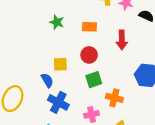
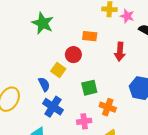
green star: (57, 22) -> (43, 23), moved, size x1.5
red circle: (89, 55) -> (73, 55), moved
yellow square: (60, 64) -> (58, 70), turned 32

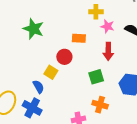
pink star: (127, 16) -> (107, 26), moved
green square: (89, 88) -> (96, 77), moved
blue cross: (53, 107) -> (32, 108), moved

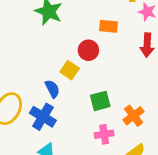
green square: (96, 77) -> (100, 101), moved
orange cross: (100, 105) -> (134, 116), turned 35

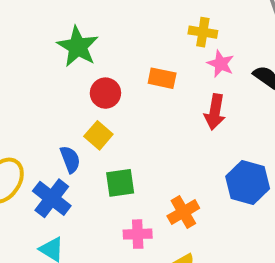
red circle: (88, 50) -> (105, 93), moved
green square: (100, 101) -> (120, 183), moved

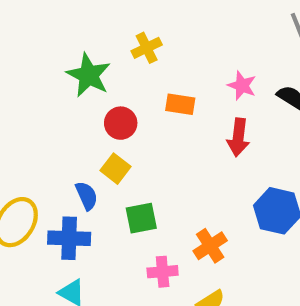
yellow cross: (203, 32) -> (147, 48), moved, turned -32
blue cross: (52, 198) -> (69, 238), turned -33

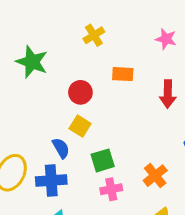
green star: (89, 75) -> (32, 62), moved
pink star: (242, 86) -> (166, 39), moved
pink cross: (163, 272) -> (111, 189), moved

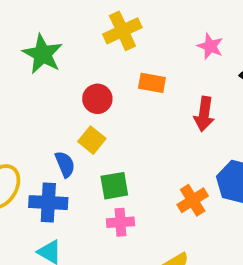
yellow cross: (94, 35) -> (122, 31), size x1.4
orange cross: (155, 176) -> (193, 200), moved

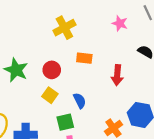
pink star: (210, 46) -> (120, 23), moved
green star: (43, 54) -> (16, 70), moved
blue semicircle: (65, 164) -> (80, 101), moved

